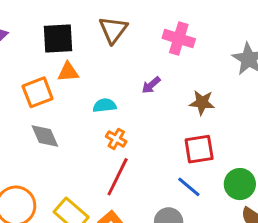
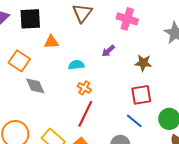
black square: (58, 39) -> (30, 19), moved
orange square: (38, 92) -> (19, 61), moved, turned -35

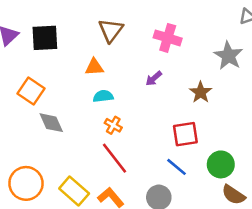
orange triangle: (51, 42) -> (94, 67), moved
purple arrow: (108, 51) -> (154, 78), moved
brown star: (143, 63) -> (201, 92), moved, turned 30
red line: (85, 114) -> (115, 158), turned -64

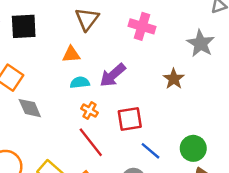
purple arrow: (154, 78) -> (113, 75), moved, size x1.6
red square: (185, 134) -> (130, 119), moved

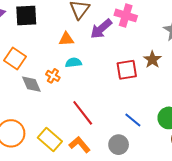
purple arrow: (113, 75) -> (101, 29), moved
orange cross: (90, 111) -> (53, 76), moved
red square: (130, 119) -> (127, 70), moved

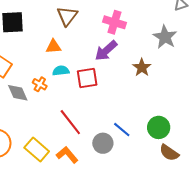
purple arrow: (101, 29) -> (106, 51), moved
red square: (127, 70) -> (87, 78), moved
gray circle: (119, 145) -> (103, 143), moved

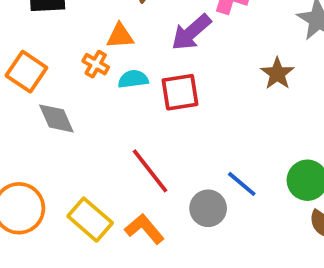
purple arrow: (106, 51) -> (191, 32), moved
orange cross: (40, 84) -> (96, 64), moved

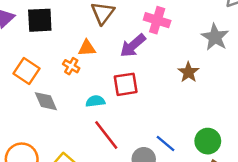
cyan semicircle: (133, 79) -> (95, 101), moved

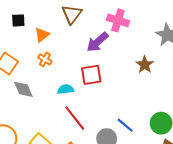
black square: (40, 20) -> (18, 20), size x0.6
orange triangle: (87, 48) -> (42, 35), moved, turned -35

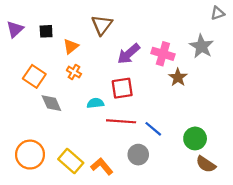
pink cross: (118, 20) -> (163, 54), moved
red line: (75, 118) -> (121, 121), moved, turned -48
blue line: (125, 125) -> (153, 129), moved

